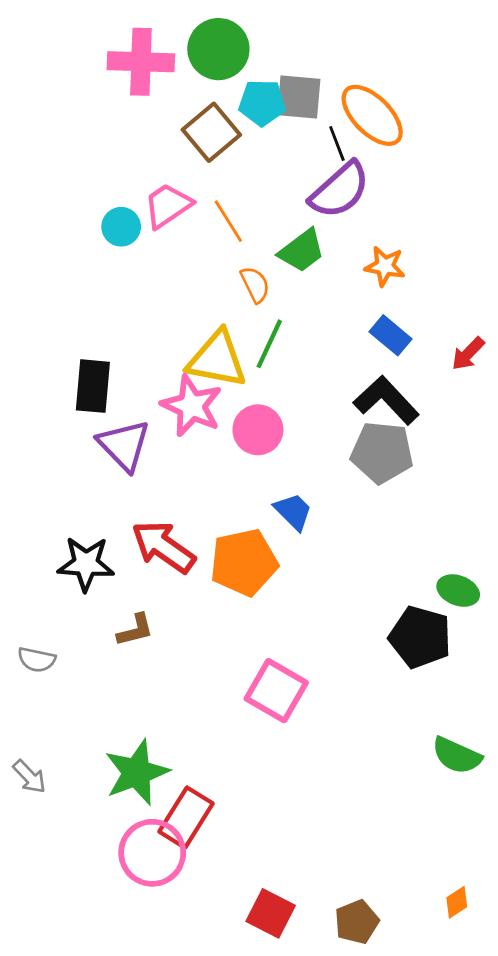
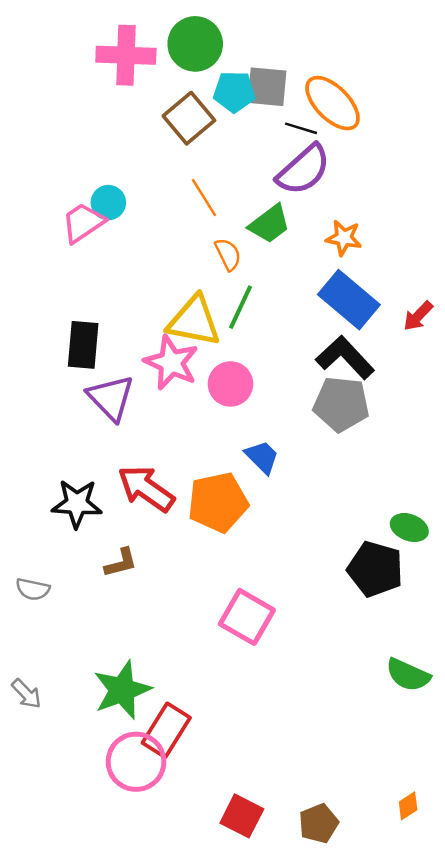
black line: (337, 144) -> (301, 128), turned -52
pink trapezoid: (168, 206) -> (83, 223), moved
blue rectangle: (390, 335) -> (349, 300), size x1.6

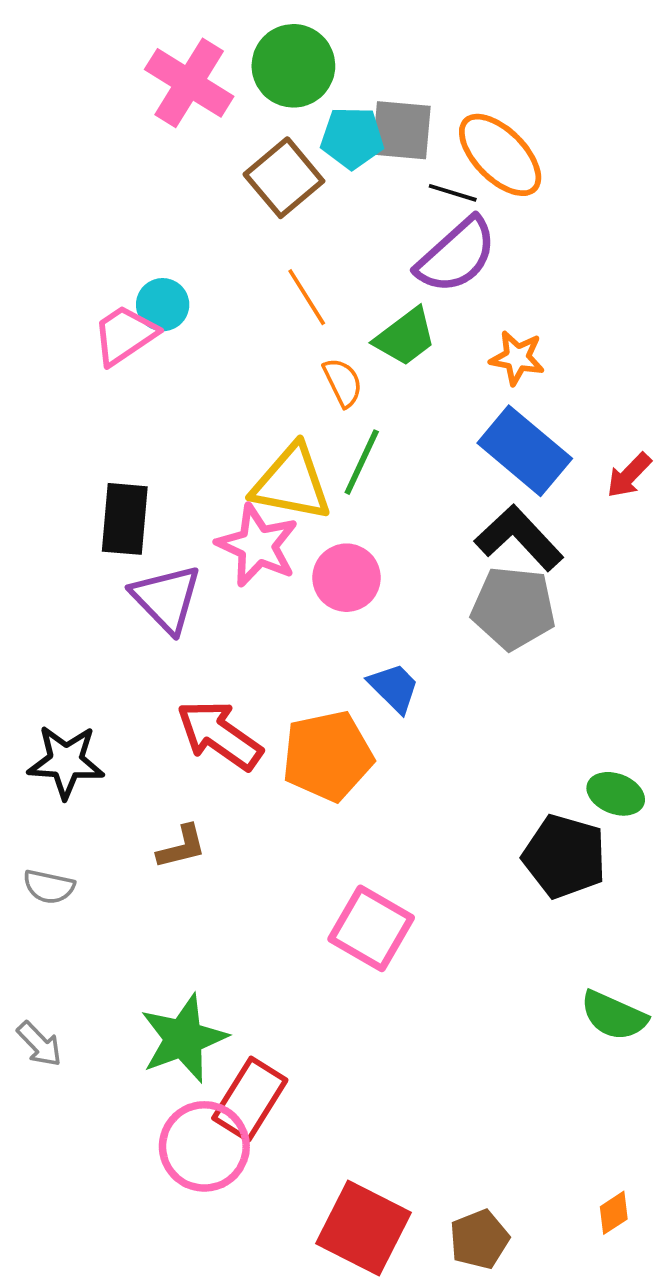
pink cross: (126, 55) -> (189, 83), turned 30
black star: (77, 504) -> (66, 762), moved
red square: (242, 816) -> (364, 1228), size x1.4

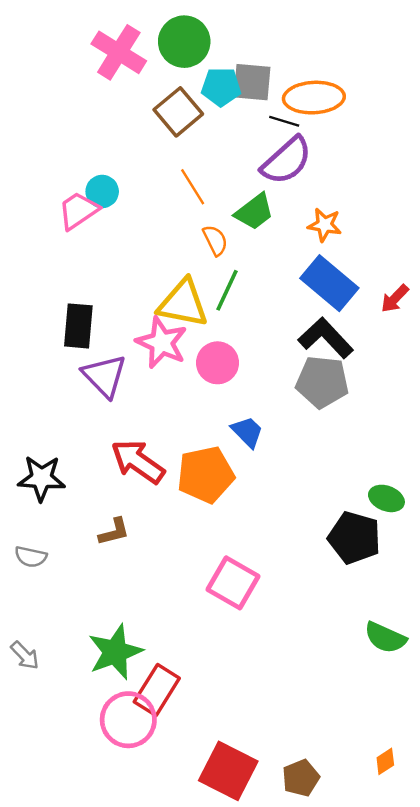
orange ellipse: (500, 155) -> (314, 98), turned -48

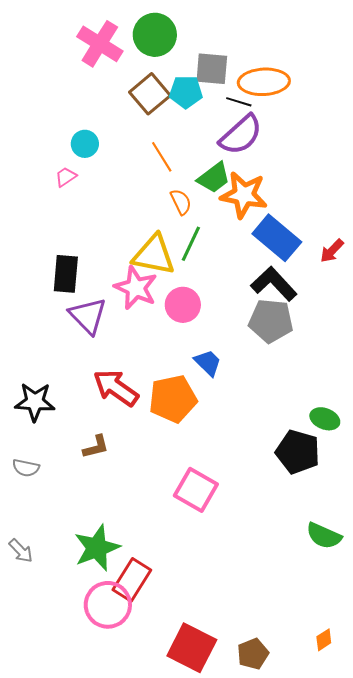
cyan pentagon: (221, 87) -> (186, 92), moved
cyan circle: (102, 192) -> (85, 144), moved
pink trapezoid: (78, 211) -> (66, 177), size x0.6
orange star: (325, 225) -> (244, 195), moved, size x1.6

